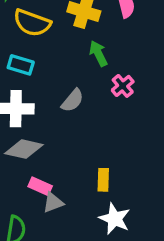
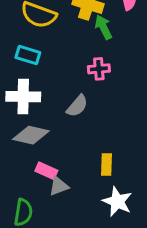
green arrow: (98, 54) -> (103, 27), moved
pink cross: (123, 86) -> (99, 69), moved, turned 35
gray semicircle: (72, 100) -> (77, 106), moved

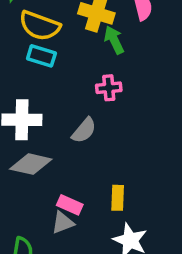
cyan rectangle: (28, 55) -> (41, 56), moved
pink rectangle: (46, 171) -> (70, 205), moved

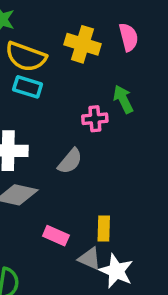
green arrow: (114, 40) -> (123, 99), moved
gray triangle: (63, 223) -> (90, 259), moved, turned 45

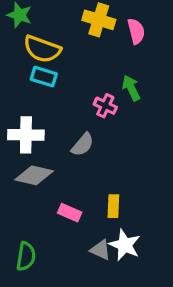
yellow cross: (82, 44) -> (99, 20), moved
pink cross: (95, 119) -> (105, 106), turned 30
gray triangle: (90, 259) -> (100, 250), moved

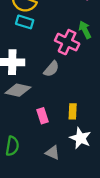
pink cross: (105, 106) -> (67, 42), size x1.5
pink rectangle: (70, 213) -> (42, 116), turned 48
gray triangle: (100, 250) -> (53, 153), moved

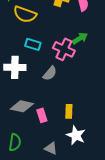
cyan rectangle: (25, 22) -> (33, 44), moved
green arrow: (85, 30) -> (80, 38), turned 84
gray diamond: (18, 90) -> (22, 106), moved

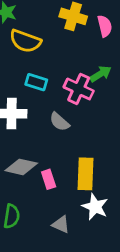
gray semicircle: (50, 73) -> (59, 122), turned 91
yellow rectangle: (69, 111) -> (86, 174), size x1.6

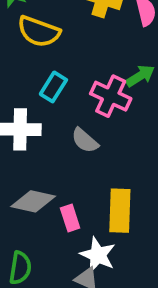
cyan rectangle: (36, 82) -> (53, 87), turned -75
white star: (95, 207) -> (98, 255), moved

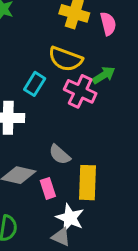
yellow semicircle: (39, 32) -> (65, 59), moved
gray semicircle: (85, 140) -> (60, 155), moved

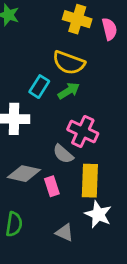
green arrow: (104, 75) -> (69, 91), moved
pink cross: (80, 91) -> (83, 131), moved
white star: (70, 218) -> (98, 214), moved

